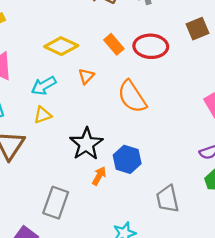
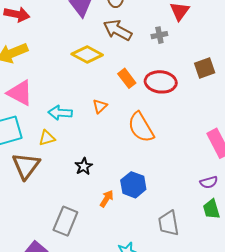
yellow diamond: (61, 46) -> (87, 54), moved
cyan arrow: (44, 86) -> (60, 113), turned 30
yellow triangle: (43, 115) -> (47, 138), moved
black star: (86, 144) -> (84, 166), moved, size x0.6

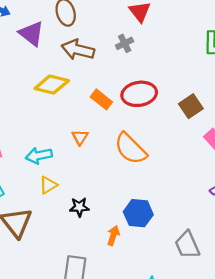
brown square: (205, 68) -> (191, 106), moved
yellow triangle: (47, 138) -> (48, 185), moved
black star: (84, 166) -> (79, 207), turned -30

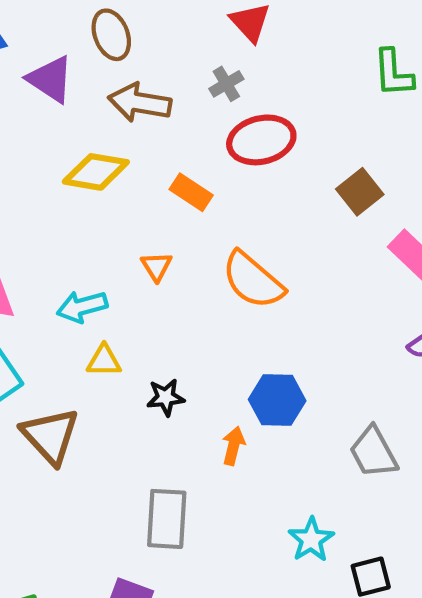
red ellipse: (139, 94) -> (261, 140), moved
yellow triangle: (48, 185) -> (104, 361), turned 36

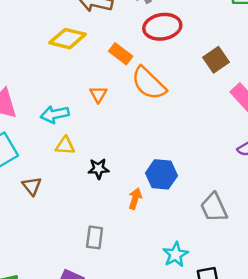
orange semicircle: (253, 280) -> (149, 83), moved
brown triangle: (50, 436) -> (32, 186), size x0.6
gray rectangle: (167, 519) -> (95, 237), size x0.7

